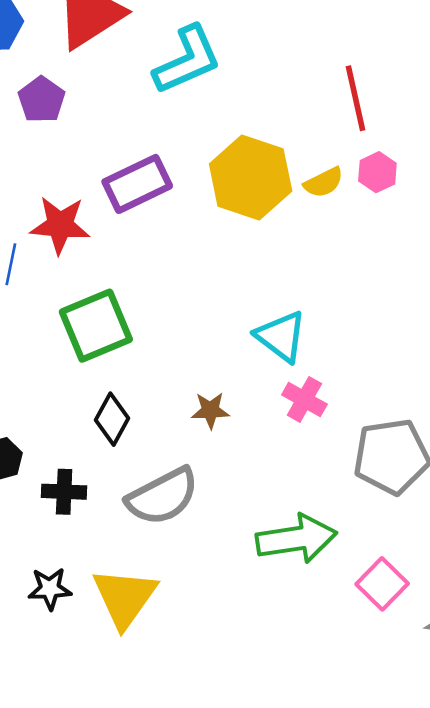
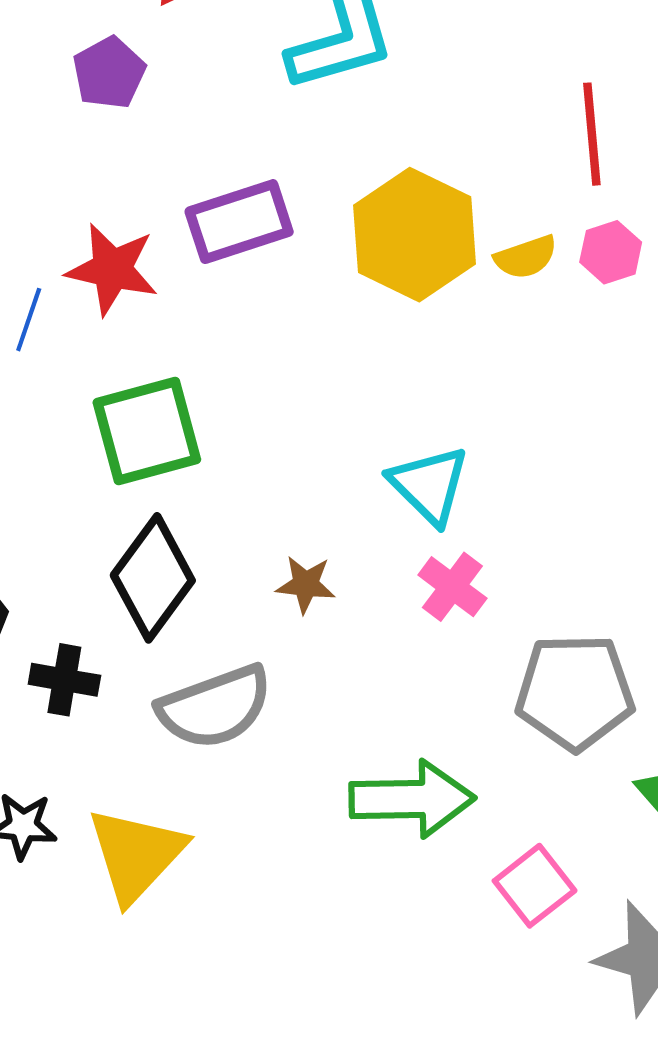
black diamond: (112, 419) -> (153, 578), size x1.5

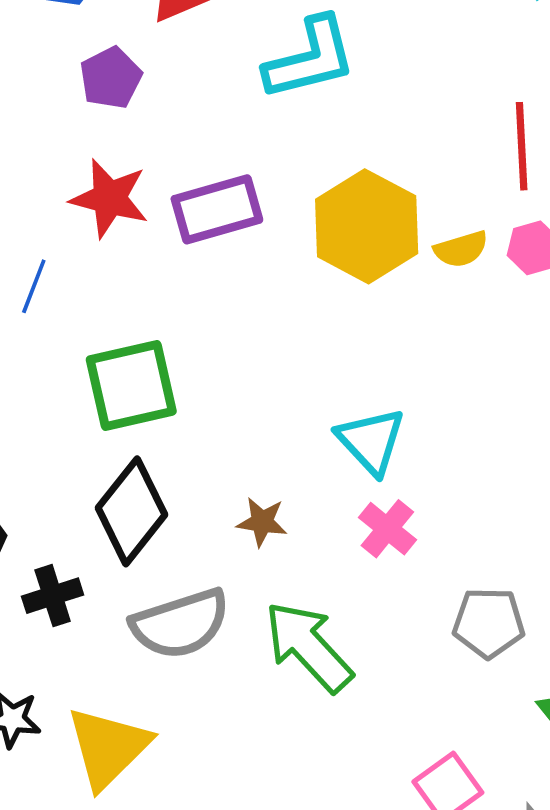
red star: (112, 269) -> (109, 198), moved
black cross: (64, 680) -> (53, 596), turned -30
gray pentagon: (575, 692) -> (489, 623), size x0.7
green arrow: (412, 799) -> (308, 647), moved, turned -134

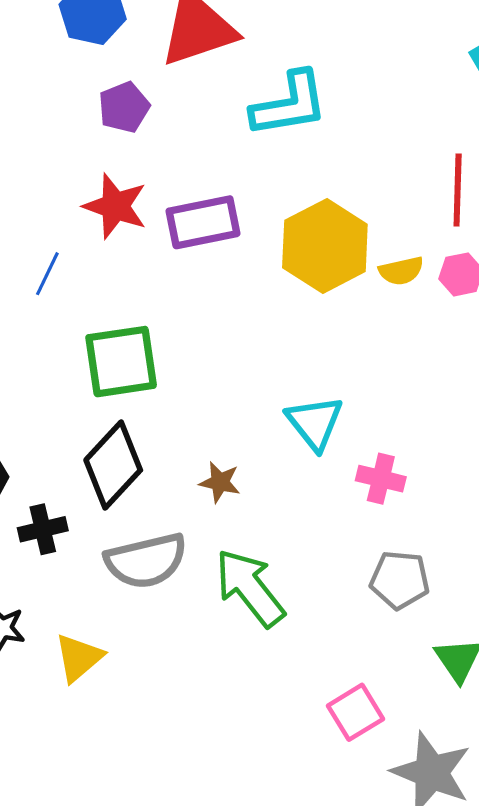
pink cross: (387, 529) -> (381, 479), moved, turned -30
yellow triangle: (108, 747) -> (79, 658), size x0.7

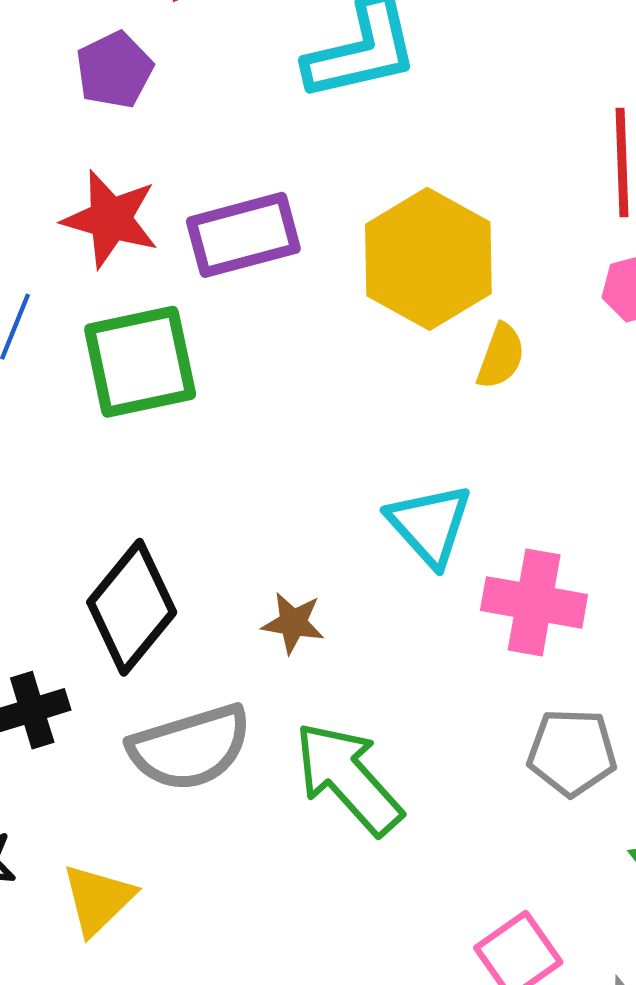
yellow semicircle: (401, 271) -> (501, 356), moved, turned -54
green square: (121, 362) -> (140, 362), moved
pink cross: (381, 479) -> (534, 602), size x1.4

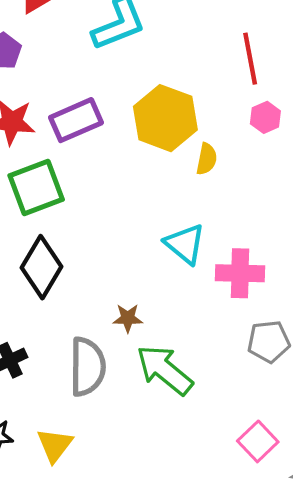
black diamond: (132, 607) -> (41, 267), moved
brown star: (293, 623) -> (128, 318), moved
gray semicircle: (190, 748) -> (87, 367), turned -64

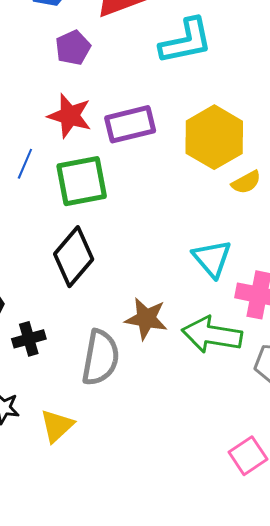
yellow semicircle: (207, 159) -> (246, 182), turned 40
brown star: (128, 318) -> (146, 319), size x1.5
green arrow: (165, 370) -> (212, 335), moved, turned -40

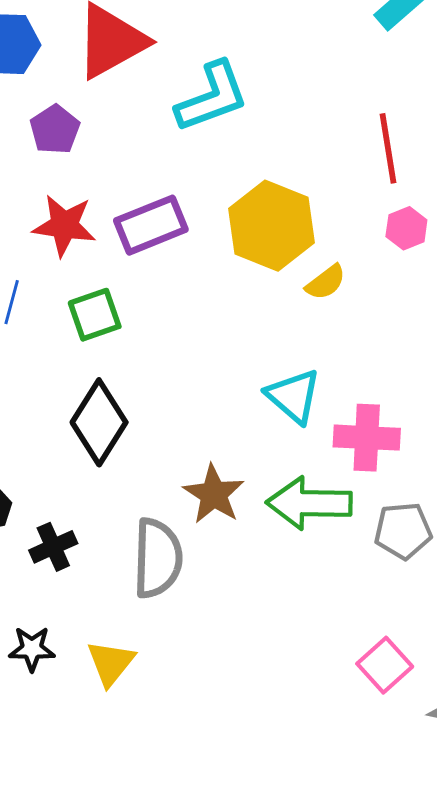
green square: (82, 181) -> (95, 315), size x0.7
brown star: (146, 319) -> (214, 494), turned 30

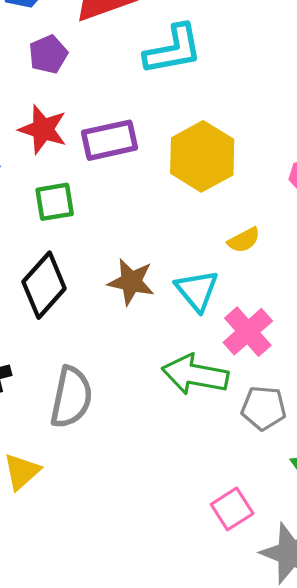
yellow semicircle: (326, 282) -> (244, 240), moved
pink cross: (367, 438) -> (248, 332), turned 36
brown star: (214, 494) -> (131, 282), moved, turned -30

